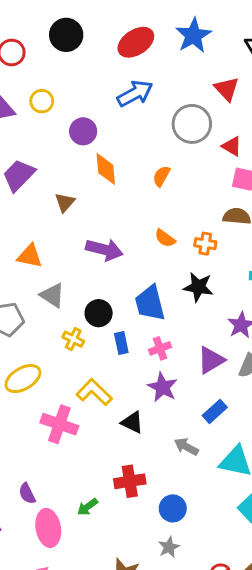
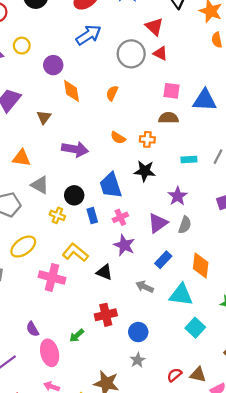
red triangle: (232, 146) -> (160, 53), moved

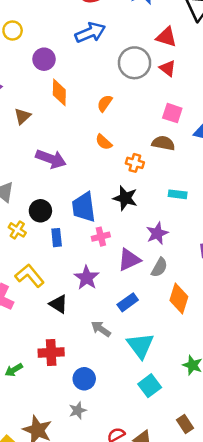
red triangle: (154, 27) -> (166, 37), turned -36
orange semicircle: (118, 138) -> (104, 142), moved
pink cross: (120, 217) -> (101, 237), moved
orange diamond: (201, 266) -> (179, 298), moved
cyan triangle: (181, 295) -> (140, 346), turned 35

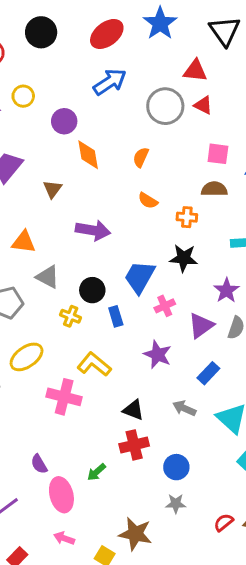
blue trapezoid: (84, 207) -> (140, 277), turned 48
black triangle: (59, 304) -> (133, 410), moved
gray star: (78, 410) -> (176, 504), turned 30

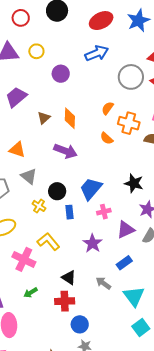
orange diamond: (88, 155) -> (70, 118), moved
orange cross: (187, 217) -> (129, 123), moved, size x1.5
black star: (184, 258) -> (134, 183), moved
blue circle: (176, 467) -> (80, 324), moved
green arrow: (96, 472) -> (30, 293), moved

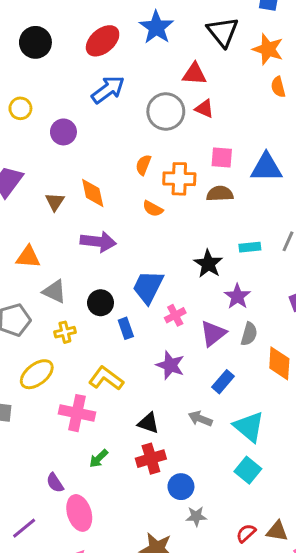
black star: (134, 183) -> (208, 264), turned 30
yellow cross: (39, 206) -> (65, 332), moved, turned -32
cyan square: (141, 327) -> (248, 470), moved

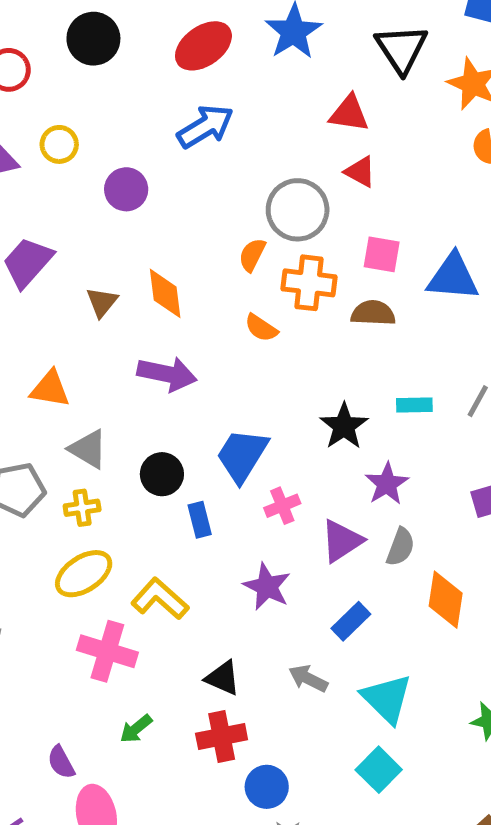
gray circle: (166, 111) -> (298, 210), moved
yellow cross: (65, 332) -> (82, 508), moved
yellow ellipse: (37, 374) -> (84, 574), moved

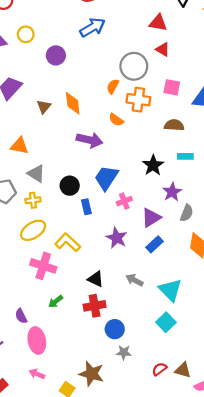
brown semicircle: (373, 313) -> (174, 125), moved
purple arrow: (167, 374) -> (90, 140), moved
gray semicircle: (400, 547) -> (187, 213), moved
blue rectangle: (351, 621) -> (154, 244), moved

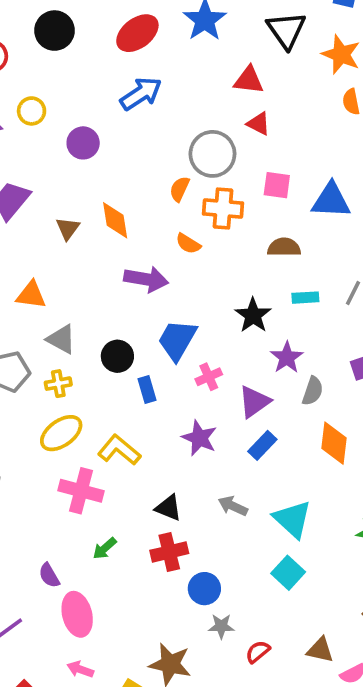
red semicircle: (159, 369) -> (258, 652), moved

